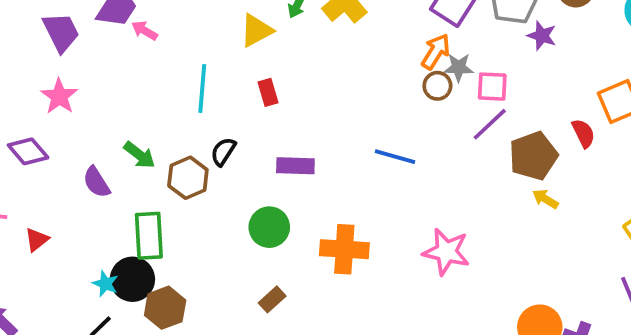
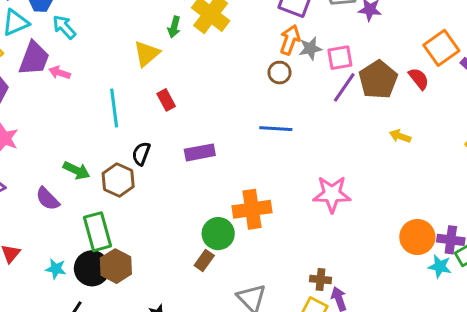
brown circle: (437, 86) -> (280, 73), moved
brown pentagon: (533, 156) -> (378, 80), moved
green circle: (269, 227) -> (218, 234), moved
cyan star: (105, 284) -> (56, 269), moved
brown hexagon: (165, 308) -> (116, 266), moved

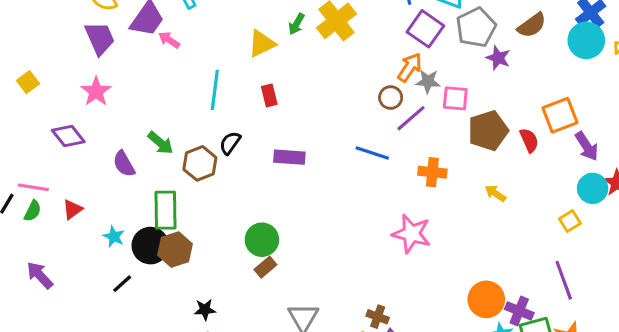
purple line: (344, 87) -> (411, 118), moved
orange cross: (252, 209) -> (432, 172), moved, size x0.7
green circle: (218, 234) -> (262, 240), moved

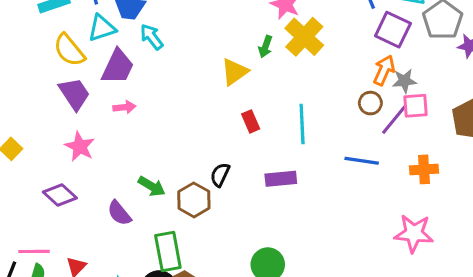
pink arrow: (169, 40) -> (124, 107), moved, turned 150
cyan line: (215, 90) -> (302, 124), moved
pink square: (455, 98) -> (416, 106), moved

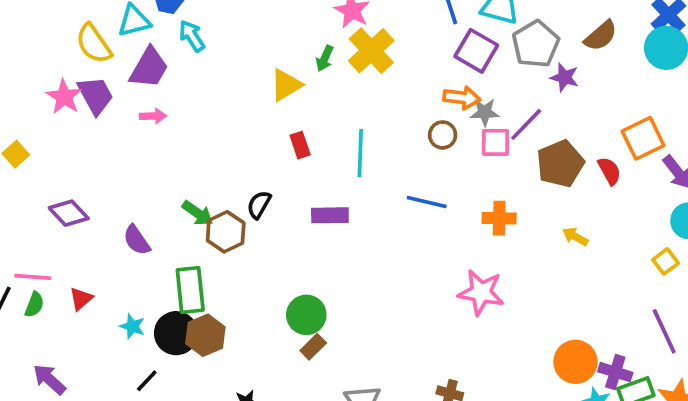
orange arrow: (384, 70) -> (462, 98), turned 68
purple line: (394, 120) -> (526, 124), moved
pink star: (80, 147) -> (64, 97), moved
green arrow: (152, 186) -> (198, 213), moved

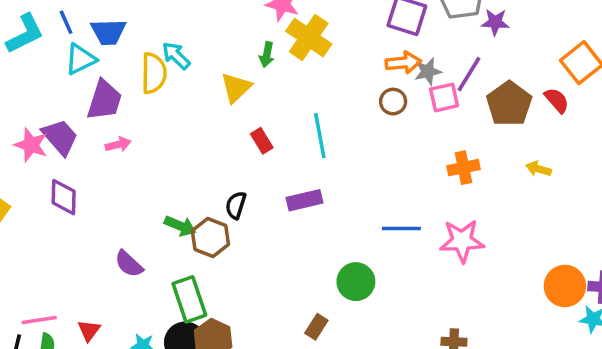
cyan arrow: (192, 36) -> (176, 56), moved
yellow semicircle: (94, 44) -> (154, 73), moved, turned -132
blue line: (427, 202) -> (401, 229), moved
purple diamond: (69, 213) -> (64, 197), moved, turned 57
green circle: (306, 315) -> (356, 282), moved

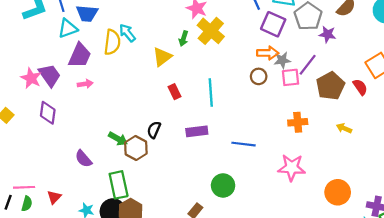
blue line: (401, 229) -> (243, 144), moved
orange circle: (565, 286) -> (338, 192), moved

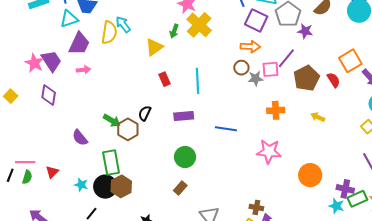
gray star: (282, 60) -> (255, 78), moved
green circle: (223, 185) -> (185, 157), moved

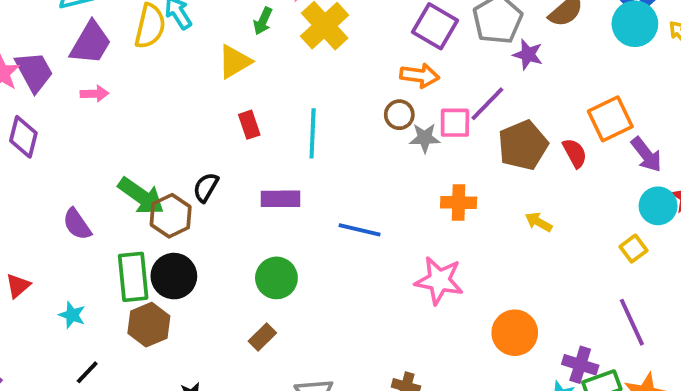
green arrow: (174, 31) -> (263, 21), moved
green arrow: (112, 120) -> (141, 196), size x1.4
black circle: (105, 187) -> (174, 276), moved

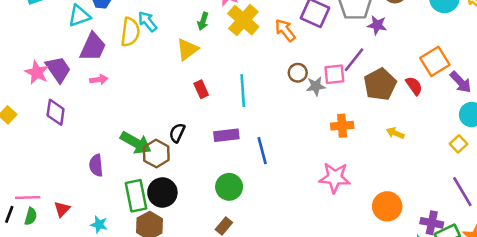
orange arrow: (420, 75) -> (285, 30), moved, turned -130
purple semicircle: (77, 224) -> (96, 165), turned 35
blue line: (360, 230) -> (262, 151), moved, turned 68

